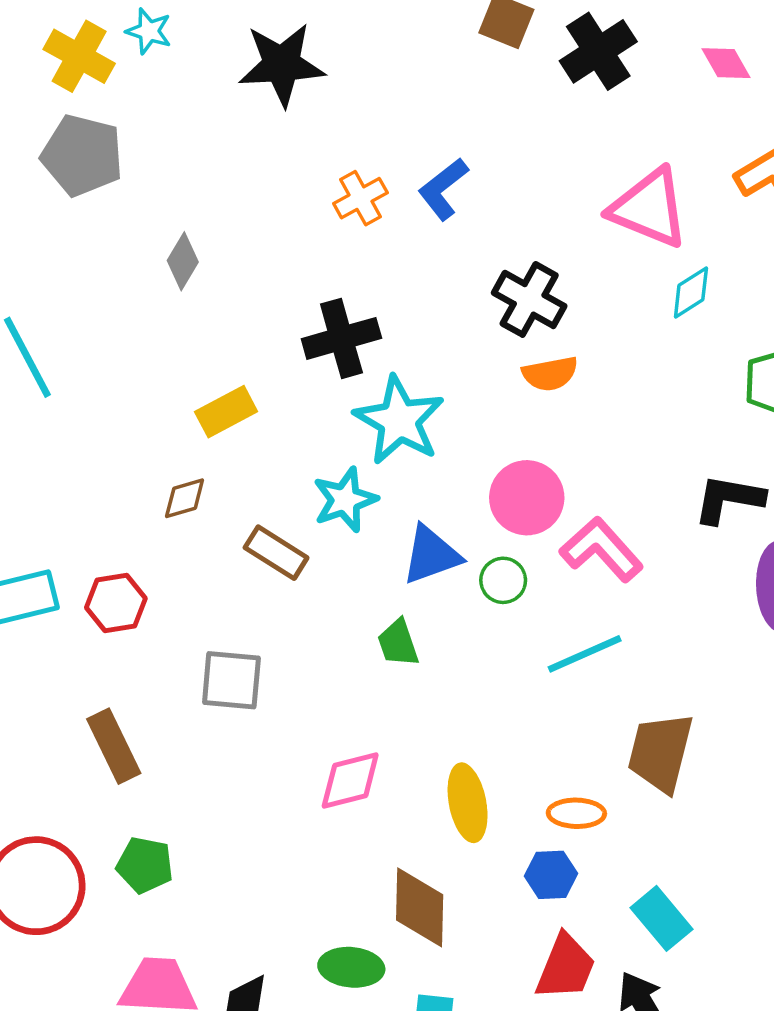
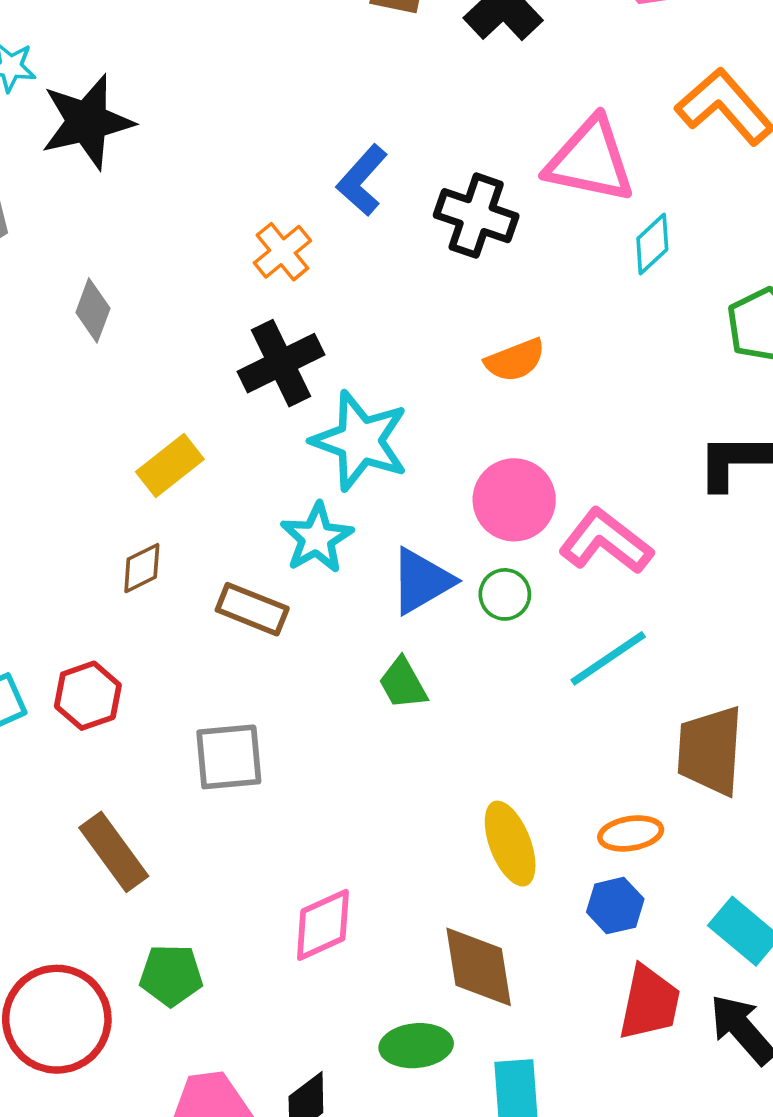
black star: (282, 65) -> (87, 122), moved
orange cross: (360, 198) -> (282, 252), moved
black cross: (529, 299) -> (476, 216), moved
pink diamond: (350, 780) -> (323, 925), moved

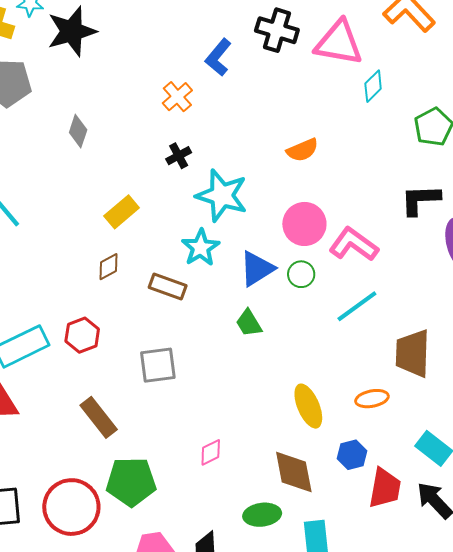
black cross: (476, 216) -> (277, 30), moved
black cross: (281, 363) -> (179, 156), size x0.6
blue hexagon: (615, 906) -> (352, 455), moved
pink diamond: (323, 925) -> (211, 452), size x0.7
green pentagon: (171, 975) -> (131, 482), size x1.5

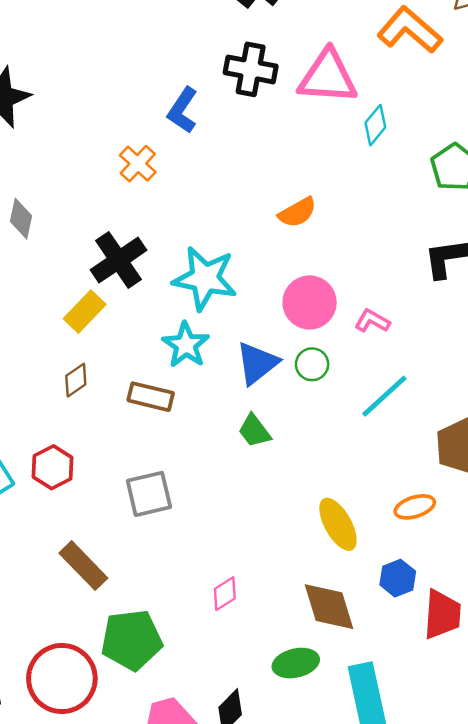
black cross: (179, 156) -> (119, 260), moved, size x1.8
pink L-shape: (354, 244) -> (372, 321), size x0.6

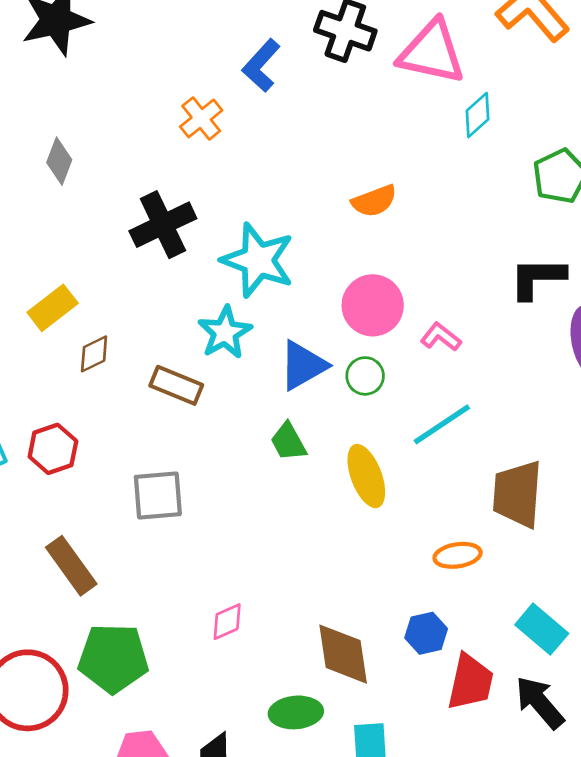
yellow rectangle: (85, 312) -> (53, 308), moved
yellow ellipse: (338, 524) -> (366, 476), moved

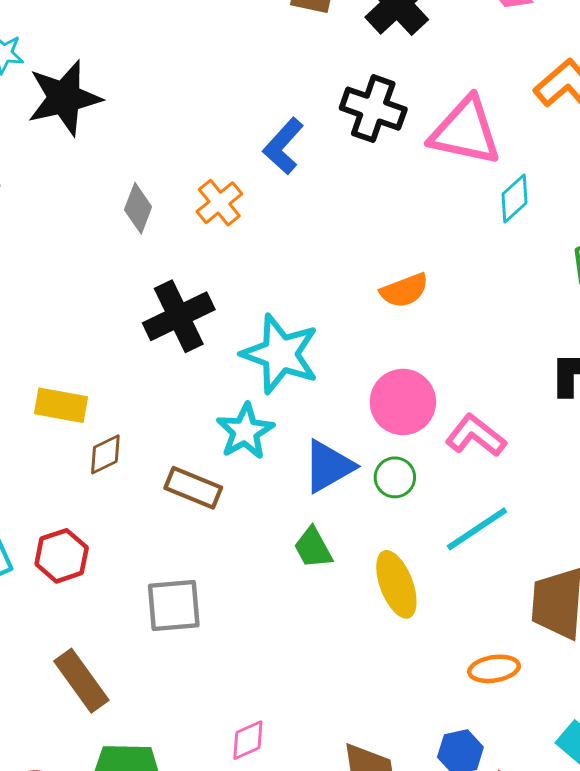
gray diamond: (59, 161) -> (138, 208), moved
yellow rectangle: (53, 308) -> (61, 405), turned 48
pink L-shape: (441, 337) -> (476, 436), size x1.4

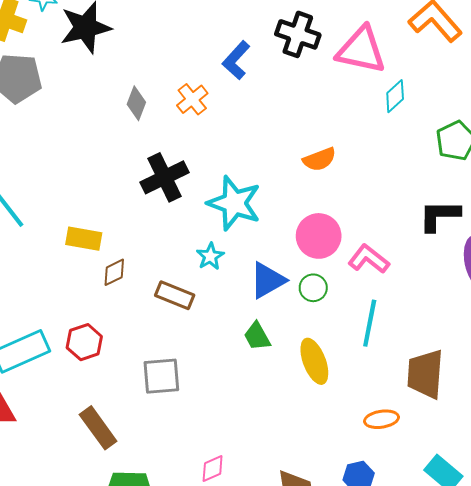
cyan star: (245, 431) -> (210, 256), size x0.7
cyan line: (477, 529) -> (370, 323), turned -45

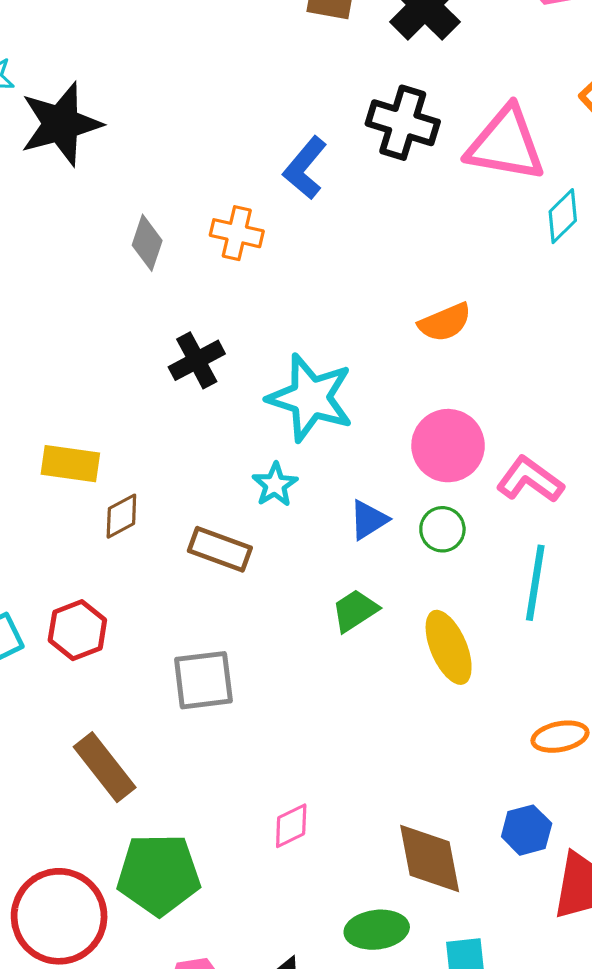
orange cross: (192, 99) -> (237, 233), turned -36
black cross: (165, 177) -> (197, 360), size x0.7
blue triangle: (268, 280) -> (369, 520), size x0.7
green trapezoid: (257, 336) -> (355, 611), turned 88

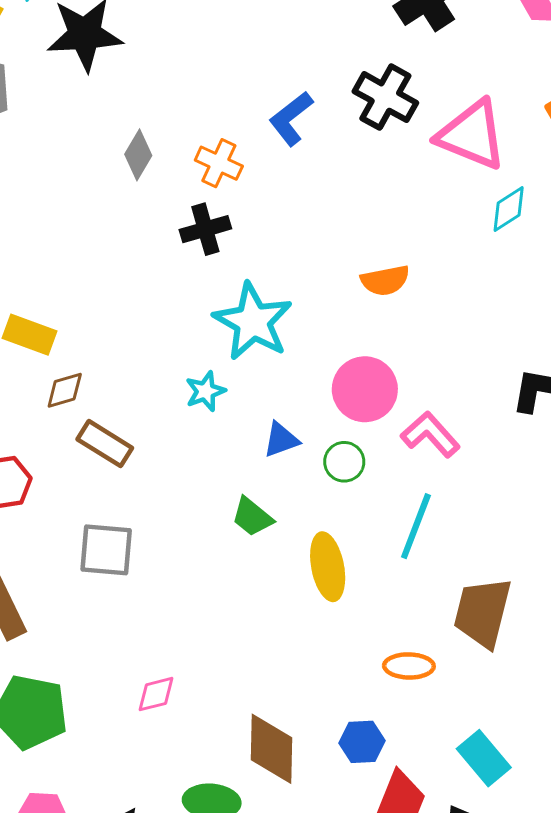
black cross: (197, 360) -> (205, 229), moved
brown rectangle: (220, 549) -> (105, 444), moved
green trapezoid: (355, 611) -> (252, 517), turned -120

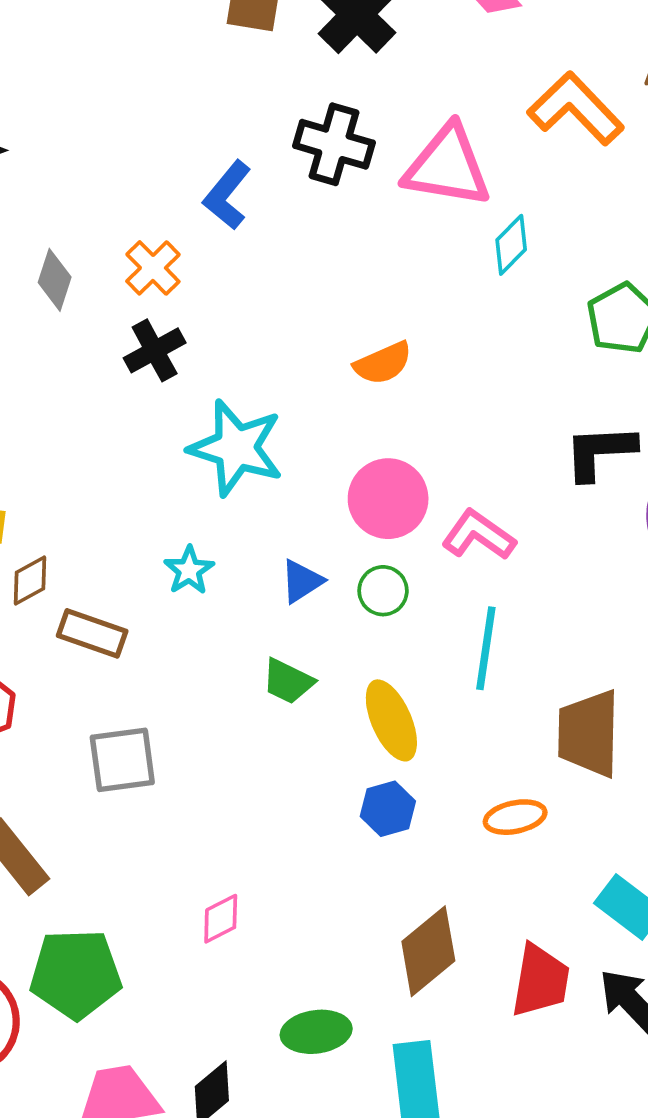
orange cross: (219, 163) -> (153, 268), turned 33
cyan star: (205, 391) -> (189, 570), moved
blue hexagon: (362, 742) -> (388, 809), moved
brown diamond: (272, 749) -> (428, 951), moved, turned 62

